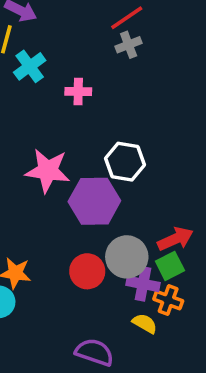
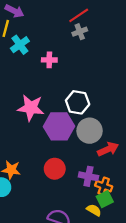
gray circle: (127, 257) -> (90, 131), moved
green square: (170, 266) -> (105, 199), moved
yellow semicircle: (145, 323) -> (94, 210), moved

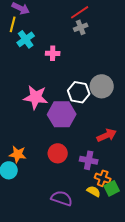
gray circle: (90, 131) -> (102, 86), moved
orange cross: (104, 186) -> (103, 178), moved
green square: (105, 199) -> (112, 188), moved

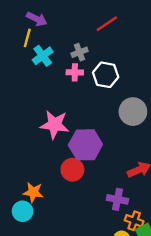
gray cross: (81, 27) -> (80, 52), moved
white hexagon: (79, 92) -> (106, 75), moved
red circle: (58, 153) -> (72, 170), moved

